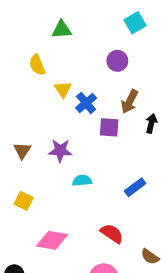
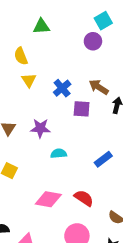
purple circle: (117, 61) -> (93, 41), moved
yellow triangle: (63, 89) -> (29, 80), moved
brown arrow: (130, 102) -> (99, 87), turned 96
pink diamond: (52, 240) -> (48, 199), moved

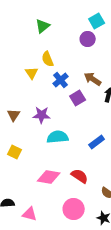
green triangle: (41, 26) -> (43, 26), turned -35
yellow semicircle: (21, 56) -> (48, 59), moved
purple square: (82, 109) -> (78, 98), turned -35
cyan semicircle: (59, 153) -> (58, 137), size x1.5

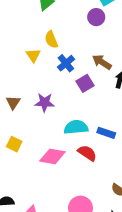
cyan semicircle: (58, 137) -> (76, 127), moved
blue rectangle: (97, 142) -> (106, 133), turned 56
red semicircle: (80, 176) -> (87, 153), moved
pink diamond: (49, 177) -> (52, 156), moved

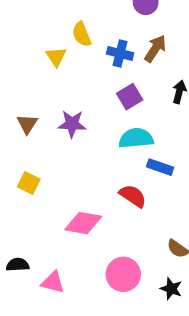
brown arrow: (102, 62) -> (155, 49), moved, turned 90
blue cross: (66, 63) -> (120, 53), moved, turned -36
cyan semicircle: (76, 127) -> (136, 138), moved
pink diamond: (52, 156) -> (83, 223), moved

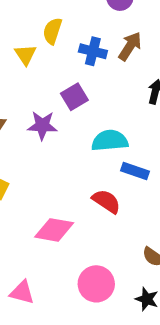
yellow semicircle: (82, 34) -> (52, 31), turned 40
purple square: (130, 97) -> (74, 97), moved

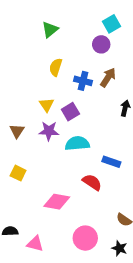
yellow triangle: (25, 55) -> (47, 105), moved
cyan semicircle: (110, 141) -> (77, 143), moved

